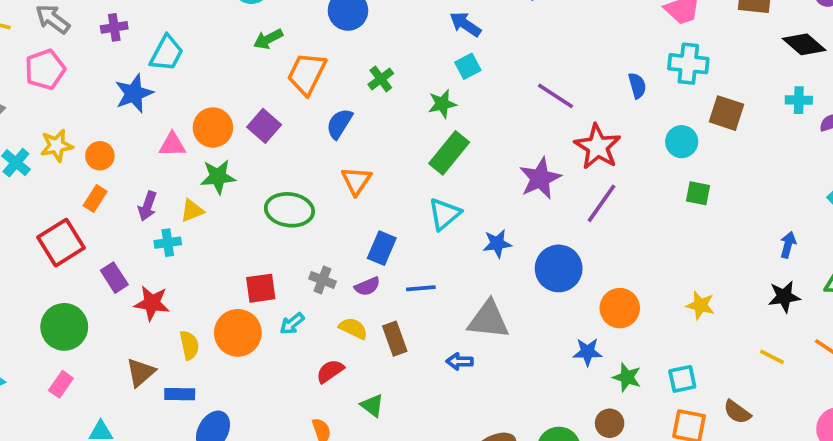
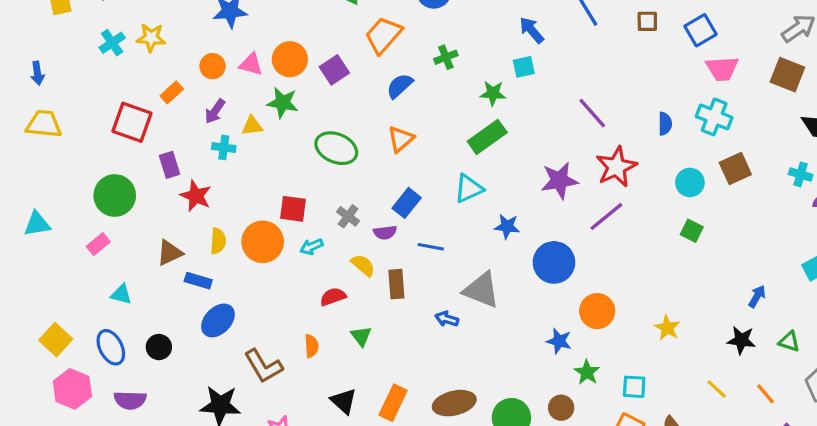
brown square: (727, 113) -> (735, 169), turned 32
orange circle: (100, 156) -> (213, 66), moved
red square: (61, 243) -> (132, 122), turned 36

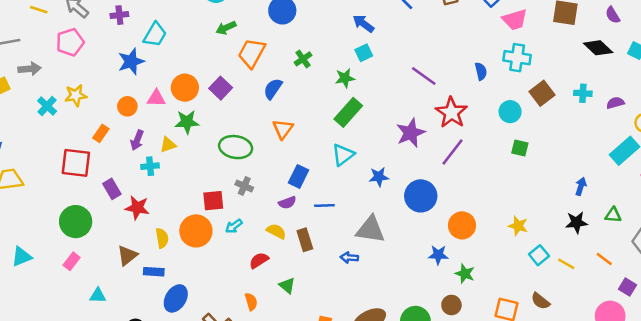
cyan cross: (801, 174) -> (583, 93), moved
gray cross: (348, 216) -> (244, 186), moved
cyan square: (634, 387) -> (539, 255), moved, turned -30

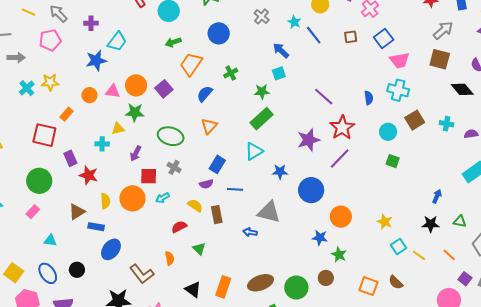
purple arrow: (137, 140) -> (136, 153), moved

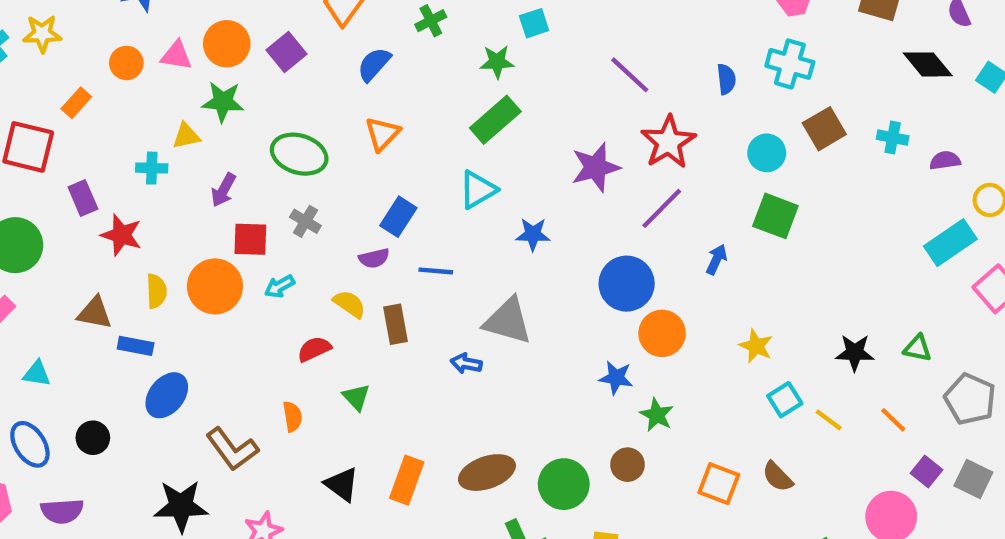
green square: (393, 161) -> (775, 216), size x1.5
blue circle: (311, 190) -> (627, 284), moved
blue arrow: (437, 196) -> (717, 259), moved
brown triangle: (77, 212) -> (95, 313), turned 42

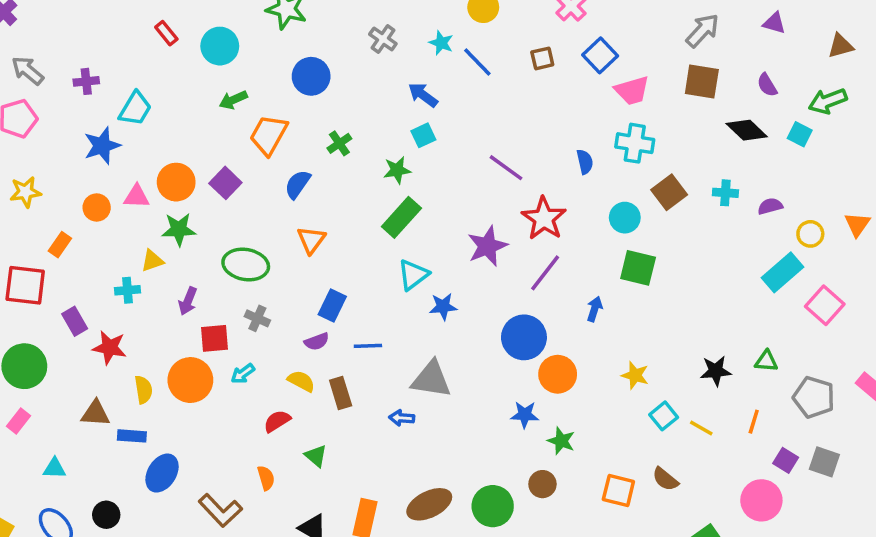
cyan triangle: (478, 190) -> (413, 275), moved
orange line: (893, 420) -> (754, 422), turned 70

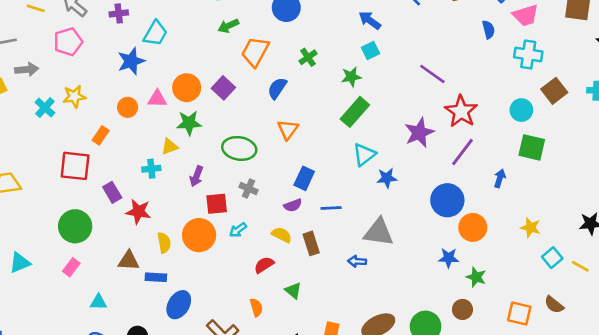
blue semicircle: (585, 162) -> (489, 30), moved

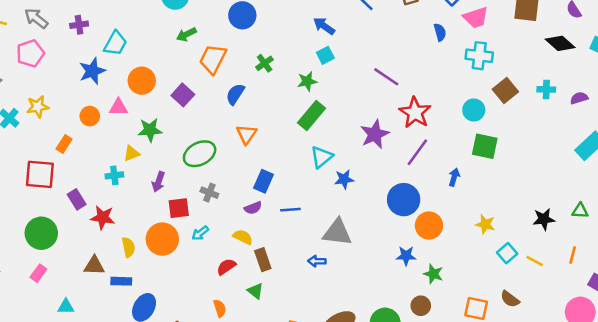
orange circle: (187, 88) -> (142, 81), moved
green ellipse: (239, 148) -> (200, 154), turned -36
brown rectangle: (311, 243) -> (263, 260), moved

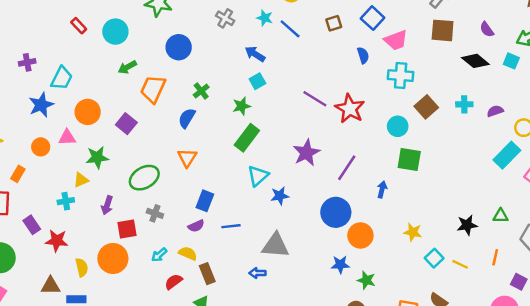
blue semicircle: (235, 94) -> (187, 118), moved
red star: (415, 113) -> (350, 109), moved
cyan arrow: (200, 233) -> (159, 255), moved

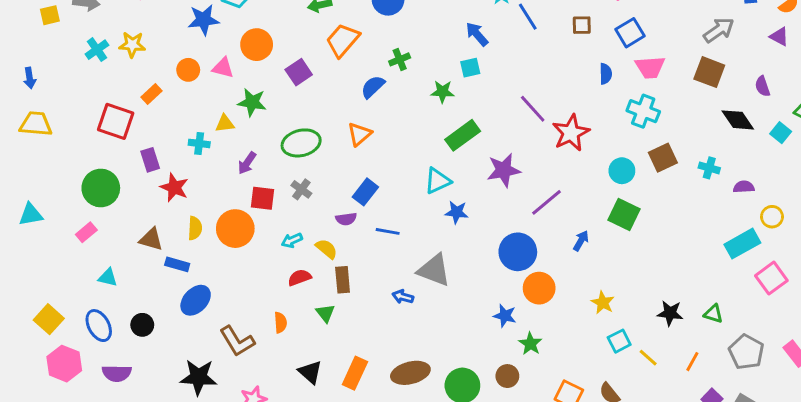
green rectangle: (247, 138) -> (463, 135), moved

